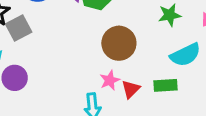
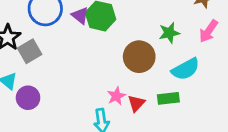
brown circle: (119, 43) -> (139, 57), moved

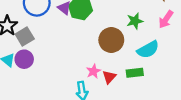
purple circle: (28, 98) -> (24, 59), moved

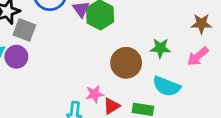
gray square: (25, 36) -> (24, 30), turned 36
cyan semicircle: (148, 50) -> (166, 86), turned 35

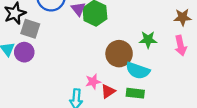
pink arrow: (198, 56) -> (181, 46), turned -60
cyan semicircle: (166, 86) -> (138, 71), moved

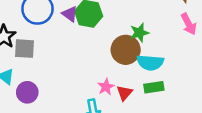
green star: (148, 40) -> (139, 33), moved
purple circle: (24, 52) -> (27, 92), moved

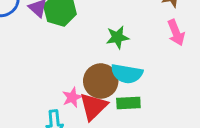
brown circle: (126, 50) -> (101, 81), moved
red triangle: (124, 93) -> (93, 106), size x1.5

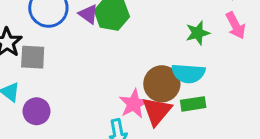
green star: (117, 37) -> (198, 33), moved
pink star: (72, 97) -> (134, 104), size x1.4

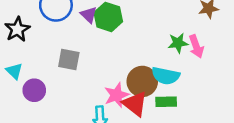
pink arrow: (236, 25) -> (196, 46), moved
gray square: (33, 57) -> (69, 60), moved
red triangle: (157, 111) -> (135, 104), turned -40

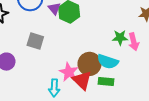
pink star: (116, 95) -> (69, 72), turned -30

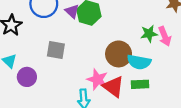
brown circle: (90, 64) -> (119, 54), moved

